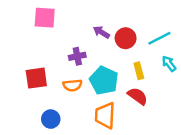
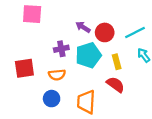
cyan pentagon: (104, 80) -> (88, 55), moved, turned 30
blue circle: (51, 119) -> (52, 99), moved

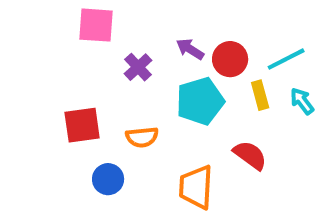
purple cross: (61, 49) -> (138, 67), moved, turned -32
yellow rectangle: (117, 62) -> (260, 95), moved
blue circle: (52, 99) -> (108, 179), moved

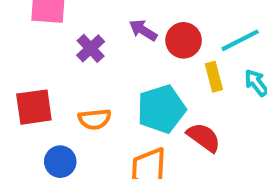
cyan pentagon: (200, 101) -> (161, 109), moved

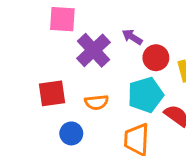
red circle: (184, 40) -> (156, 58), moved
purple cross: (91, 48) -> (94, 50), size x1.6

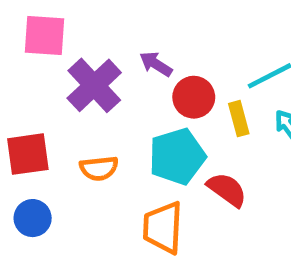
blue circle: (71, 133) -> (33, 218), moved

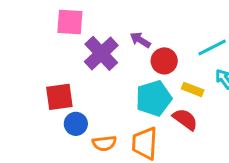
yellow rectangle: (239, 119) -> (193, 89), moved, turned -54
orange semicircle: (99, 168) -> (104, 143), moved
blue circle: (33, 218) -> (76, 124), moved

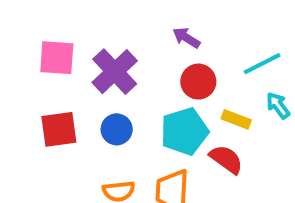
pink square: (70, 22) -> (57, 58), moved
purple arrow: (140, 40) -> (186, 38), moved
blue circle: (76, 124) -> (117, 129), moved

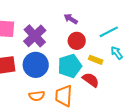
blue circle: (117, 129) -> (36, 65), size x1.6

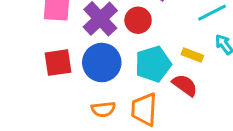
red circle: (77, 41) -> (138, 20), moved

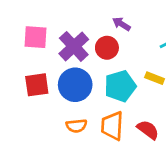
red semicircle: (185, 85) -> (148, 130), moved

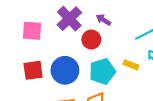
purple cross: (74, 46) -> (69, 19), moved

